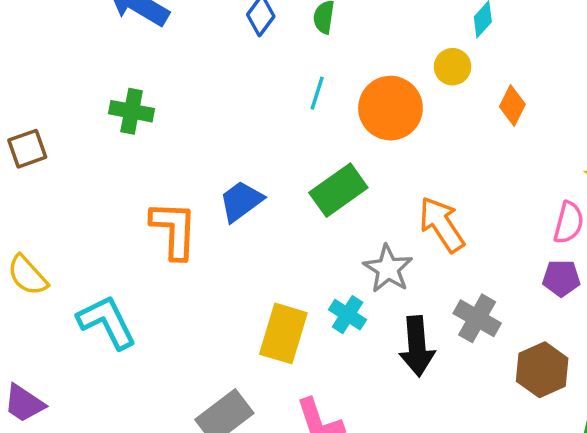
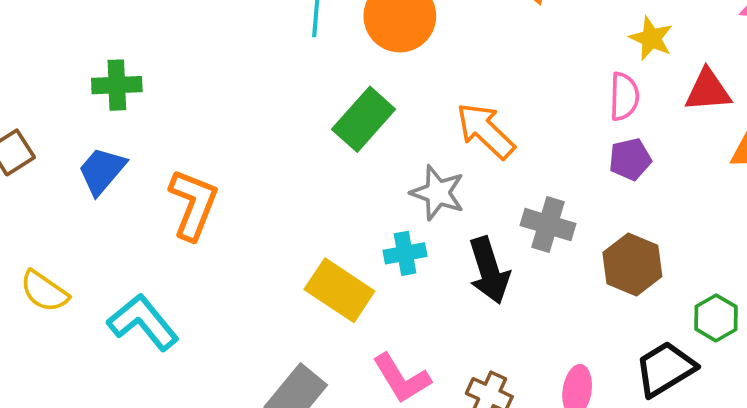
blue trapezoid: (241, 201) -> (102, 171), moved
orange L-shape: (174, 230) -> (193, 204), turned 32
cyan cross: (348, 315) -> (405, 253), turned -30
yellow rectangle: (283, 333) -> (339, 290), turned -60

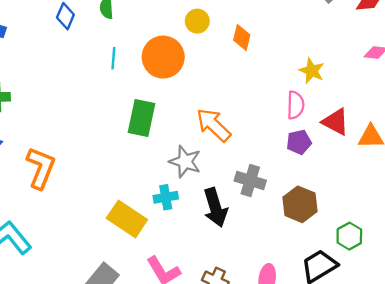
red triangle: (708, 91) -> (336, 122), moved, turned 32
green rectangle: (364, 119) -> (142, 118), turned -30

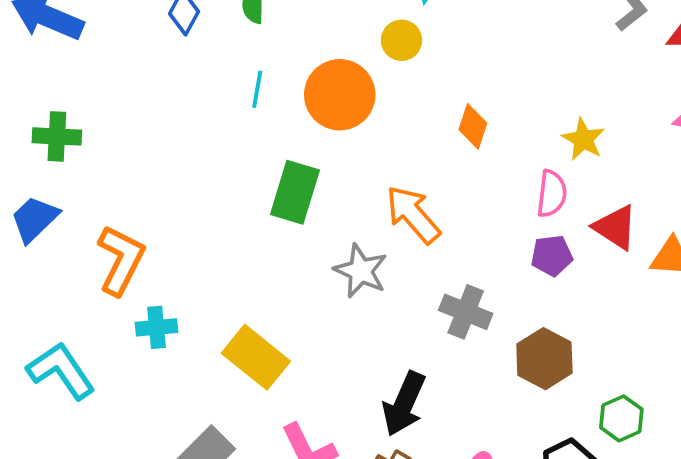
orange diamond: (242, 37) -> (473, 126), moved
cyan cross: (166, 197) -> (157, 327), moved
black arrow: (215, 207) -> (404, 404), moved, turned 36

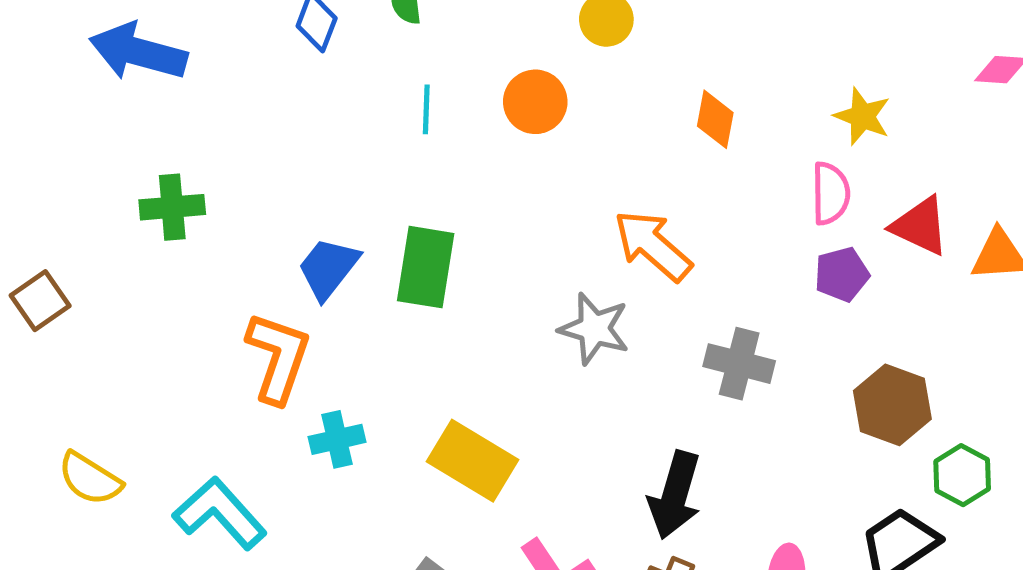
orange circle: (340, 95) -> (535, 102), size x0.7
green rectangle: (295, 192) -> (426, 267), moved
blue trapezoid: (35, 219) -> (328, 268), moved
brown hexagon: (544, 359) -> (892, 405), moved

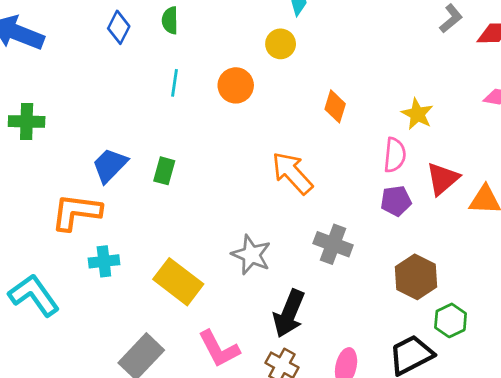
red triangle: (920, 226) -> (443, 179), turned 48
green rectangle: (426, 267) -> (164, 171), size x0.6
gray star: (594, 329) -> (251, 255), moved
orange L-shape: (278, 358) -> (76, 212), turned -108

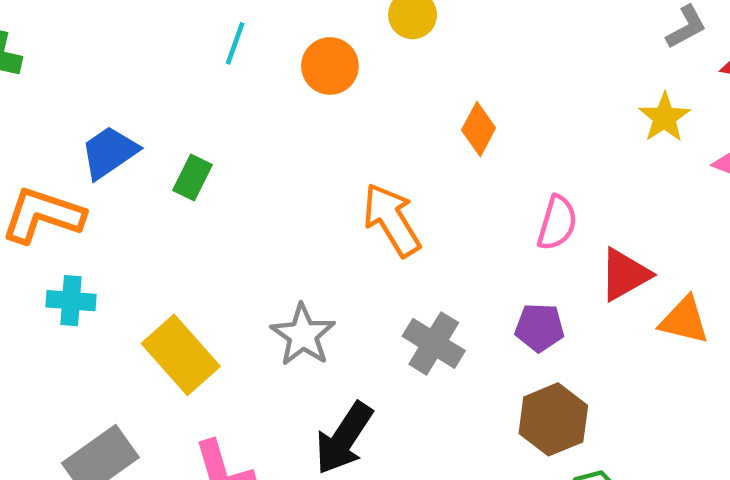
yellow star: (417, 114) -> (664, 117), moved
purple pentagon: (396, 201) -> (540, 328), moved

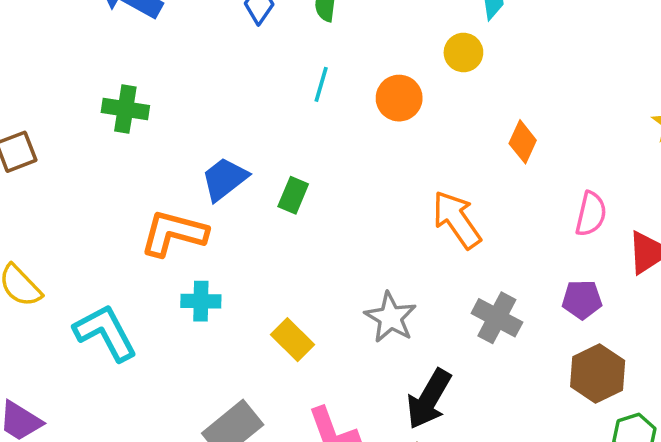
yellow rectangle: (181, 355) -> (292, 340), size x0.7

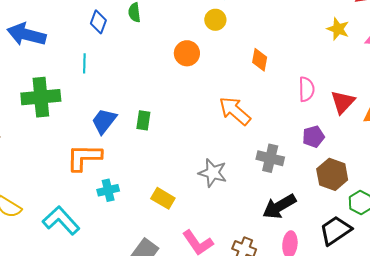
cyan line: (321, 84) -> (84, 63), moved
green cross: (125, 109) -> (41, 97), size x1.5
black arrow: (429, 399) -> (279, 206), moved, turned 44

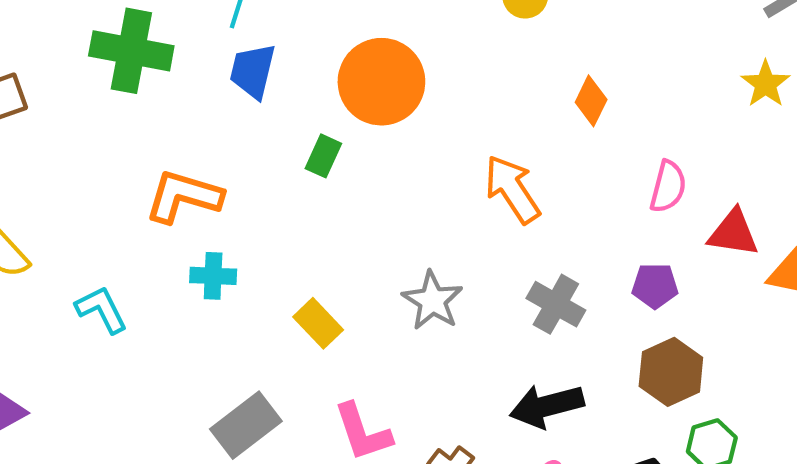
orange circle: (187, 53) -> (381, 82), moved, size x1.6
red triangle: (343, 102) -> (733, 233), turned 40
blue trapezoid: (104, 121) -> (253, 71), moved, turned -40
cyan L-shape: (61, 220) -> (102, 309), size x0.7

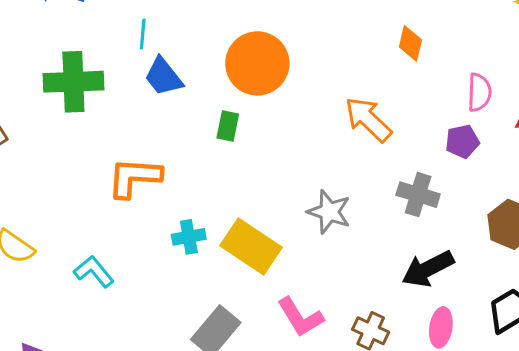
blue trapezoid: (253, 71) -> (163, 77), turned -39
cyan cross: (213, 276) -> (189, 237), moved
purple pentagon: (655, 286) -> (462, 141), moved
yellow rectangle: (318, 323) -> (251, 247), size x1.6

